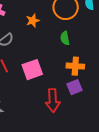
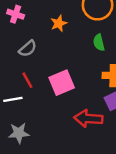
red arrow: (53, 100) -> (88, 119), turned 100

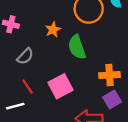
green semicircle: (99, 42) -> (77, 47), moved, size x1.5

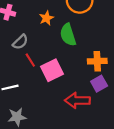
red line: (28, 87) -> (30, 60), moved

